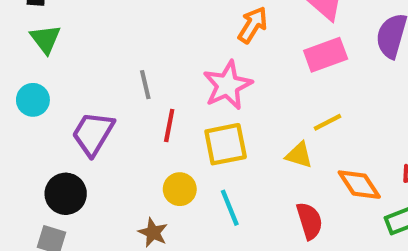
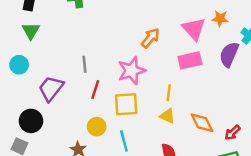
yellow line: (328, 122) -> (169, 93), moved, turned -63
orange diamond: (359, 185) -> (202, 123), moved

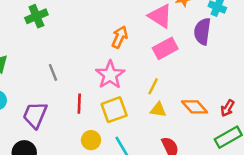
gray line: (85, 64) -> (53, 72), moved
yellow line: (169, 93) -> (153, 86), turned 35

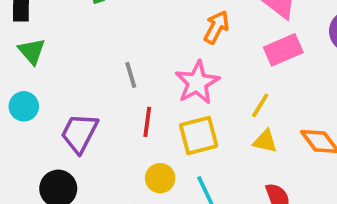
gray line: (53, 72) -> (131, 75), moved

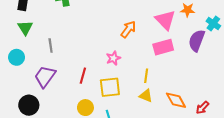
gray line: (131, 75) -> (51, 46), moved
pink star: (197, 83) -> (113, 58), size x0.6
yellow line: (260, 105) -> (146, 76), turned -32

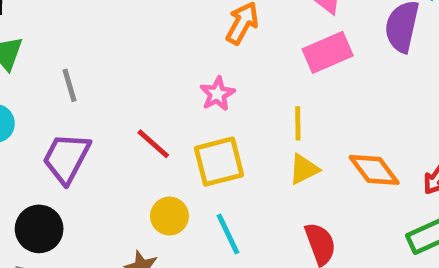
red line: (83, 76) -> (153, 144), turned -56
yellow triangle: (146, 96) -> (304, 169), turned -40

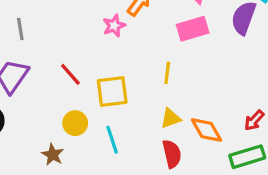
pink star: (217, 94) -> (114, 26), moved
yellow triangle: (304, 169) -> (171, 118), moved
orange diamond: (374, 170) -> (206, 130), moved

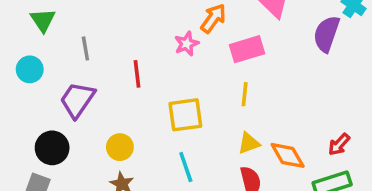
pink rectangle: (193, 29) -> (247, 49), moved
red line: (70, 74) -> (137, 74), moved, turned 35
yellow circle: (75, 123) -> (120, 147), moved

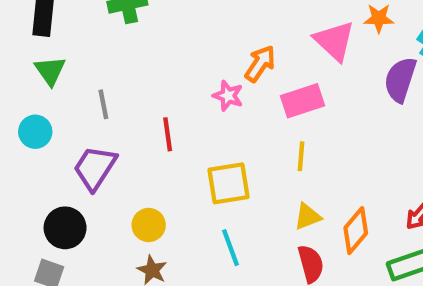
pink star: (187, 44) -> (228, 96), turned -30
orange diamond: (288, 155) -> (356, 231), turned 72

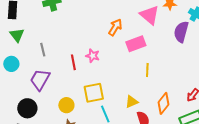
pink star: (228, 96) -> (93, 56), moved
yellow line: (301, 156) -> (147, 70), moved
yellow square: (228, 183) -> (94, 93), moved
yellow triangle: (307, 217) -> (132, 102), moved

